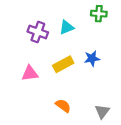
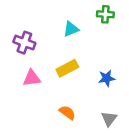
purple cross: (38, 32) -> (24, 43), moved
blue star: (92, 58) -> (107, 78), moved

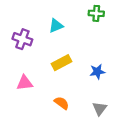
cyan triangle: (71, 29) -> (56, 26), moved
pink triangle: (32, 78) -> (25, 83), moved

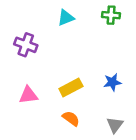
cyan triangle: (56, 26) -> (66, 18), moved
yellow rectangle: (62, 63) -> (71, 87), moved

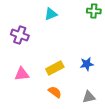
green cross: (111, 15) -> (94, 11), moved
gray triangle: (115, 125) -> (89, 97), turned 40

